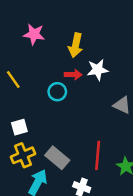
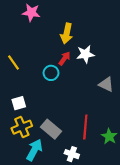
pink star: (34, 34) -> (31, 13), moved
red arrow: (73, 75) -> (65, 58), turned -56

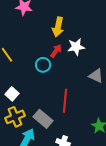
white square: (19, 103) -> (12, 94), turned -32
red line: (85, 127) -> (65, 101), moved

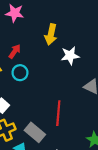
red arrow: (56, 51) -> (15, 51), moved
cyan circle: (43, 65) -> (20, 73), moved

